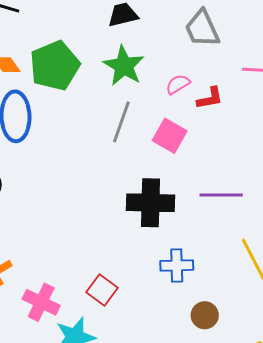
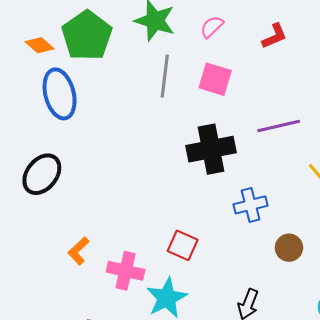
red L-shape: (210, 98) -> (274, 36), moved

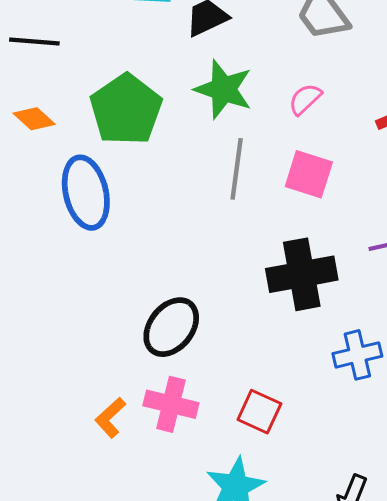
orange diamond: (40, 45) -> (34, 119), moved
black ellipse: (42, 174) -> (171, 327), moved
pink cross: (126, 271) -> (171, 404), moved

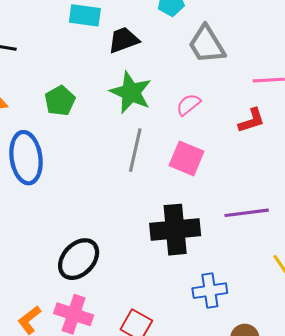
green pentagon: (126, 110) -> (60, 101), size x0.6

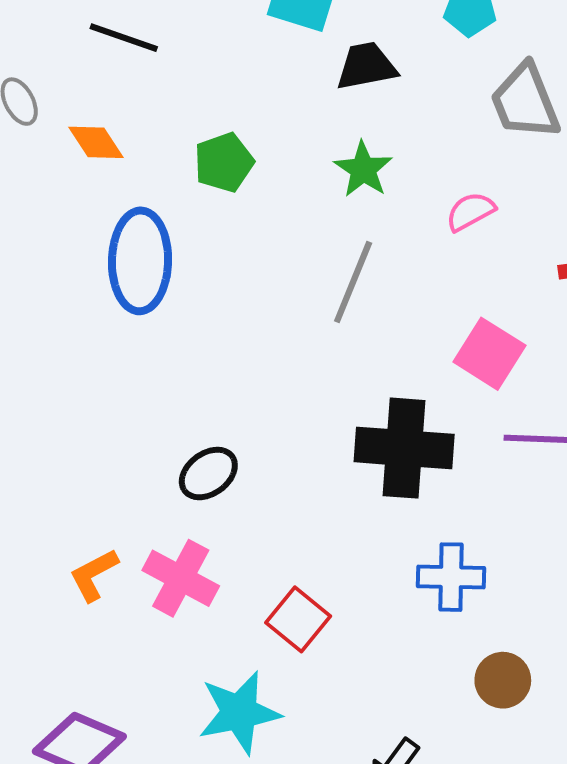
green star: (131, 92) -> (363, 169), size x0.7
pink square: (186, 158) -> (489, 354), moved
black ellipse: (79, 259) -> (208, 474), size x0.7

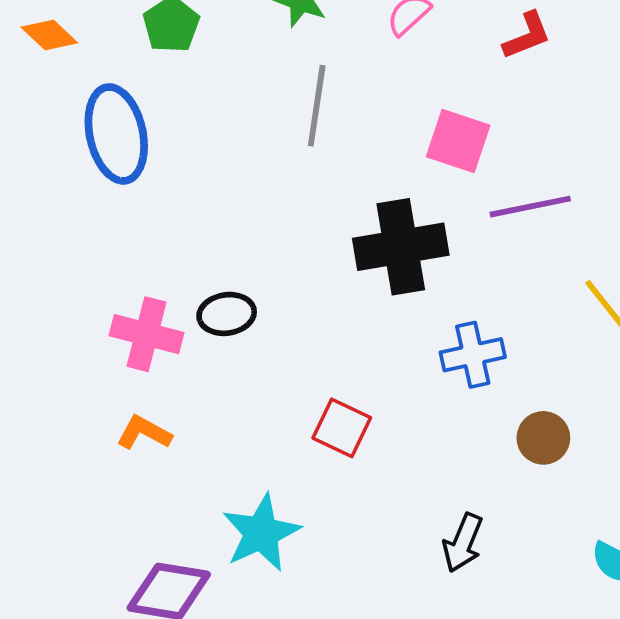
black ellipse: (208, 474) -> (227, 314), turned 42
orange L-shape: (94, 575) -> (144, 433), turned 70
pink cross: (181, 578) -> (146, 334), moved
cyan star: (239, 713) -> (261, 533), moved

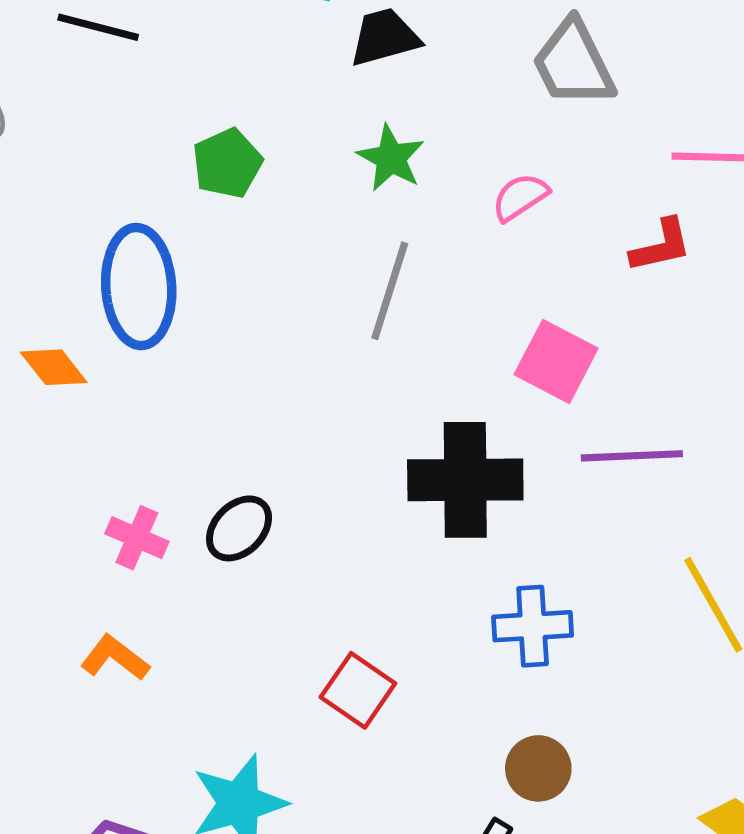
orange diamond: (49, 35) -> (54, 367), moved
black ellipse: (227, 314) -> (239, 528), turned -46
pink cross: (146, 334) -> (137, 538), size x0.7
brown circle: (543, 438) -> (538, 768), moved

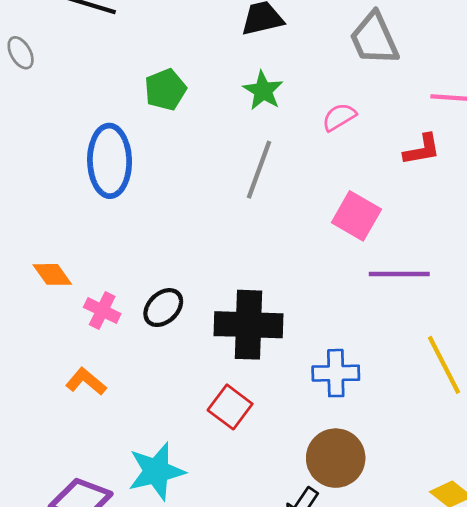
orange diamond: (54, 367) -> (52, 274), moved
black cross: (465, 480) -> (248, 325), moved
brown circle: (538, 768) -> (336, 458), size x1.5

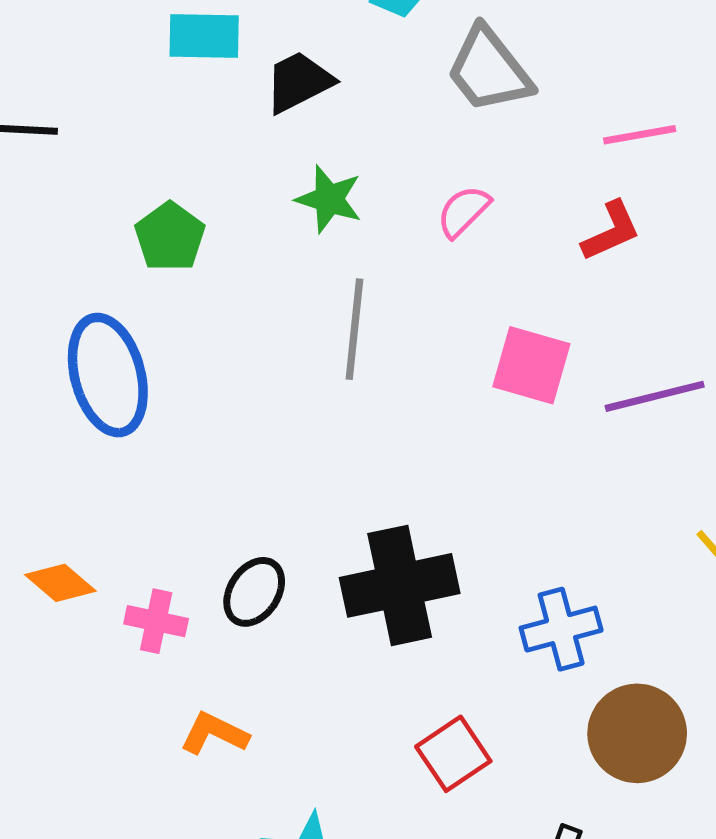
purple line: (399, 274) -> (655, 396), moved
orange L-shape: (86, 382) -> (214, 733), moved
red square: (230, 407) -> (453, 754), moved, turned 33
brown circle: (336, 458) -> (637, 733), moved

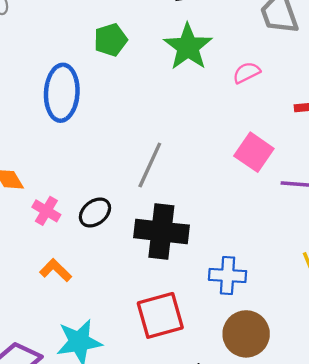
green star: (329, 199) -> (188, 47), size x1.5
gray line: (354, 329) -> (150, 165), moved
red square: (453, 754) -> (160, 315), size x1.4

